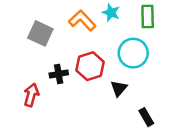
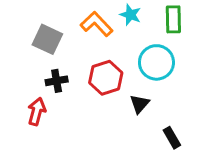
black cross: (59, 74) -> (57, 81), moved

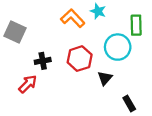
green rectangle: (173, 19) -> (136, 25), moved
gray square: (47, 39) -> (15, 32), moved
red arrow: (37, 112) -> (28, 84), turned 30

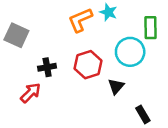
orange L-shape: (73, 18) -> (80, 20), turned -70

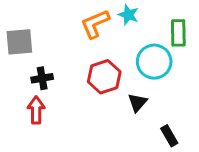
gray square: (16, 35) -> (19, 42), turned -30
black cross: (47, 67) -> (42, 78), moved
red arrow: (30, 93) -> (36, 110), turned -45

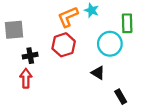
red hexagon: (104, 77) -> (64, 45), moved
black triangle: (137, 102) -> (98, 73), turned -40

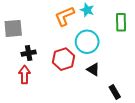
cyan circle: (110, 44) -> (87, 42), moved
red hexagon: (64, 45) -> (63, 59), moved

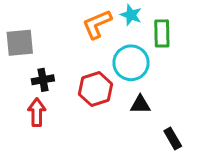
green rectangle: (121, 22) -> (162, 33), moved
black triangle: (93, 69) -> (140, 105), turned -32

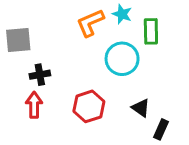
red hexagon: (95, 89) -> (89, 106), moved
black triangle: (140, 105) -> (141, 108), moved, turned 36
black rectangle: (173, 139) -> (161, 129), turned 54

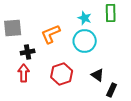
cyan star: (122, 14) -> (85, 18), moved
orange L-shape: (90, 23) -> (51, 34), moved
green rectangle: (151, 31) -> (111, 13), moved

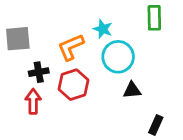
cyan star: (85, 18) -> (103, 29), moved
red hexagon: (62, 74) -> (74, 85), moved
black triangle: (98, 75) -> (132, 90), moved, turned -40

